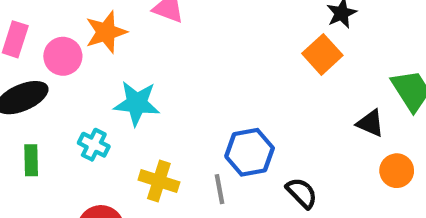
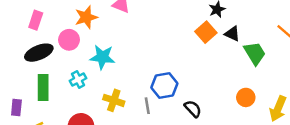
pink circle: (63, 56) -> (69, 40), moved
black triangle: (370, 123) -> (232, 34), moved
cyan cross: (94, 145) -> (78, 80), turned 35
green rectangle: (31, 160) -> (43, 87), size x1.5

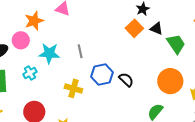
orange circle: (246, 97) -> (170, 81), size x1.6
yellow cross: (114, 100) -> (73, 88), moved
gray line: (147, 106) -> (80, 51), moved
black semicircle: (193, 109) -> (126, 80), moved

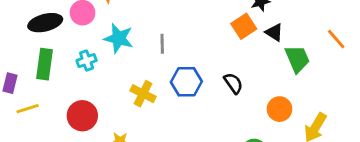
black semicircle: (126, 80) -> (233, 83), moved
orange circle: (170, 81) -> (280, 109), size x0.7

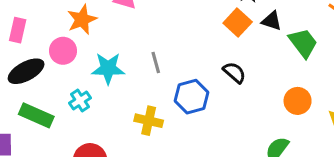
green rectangle: (44, 64) -> (36, 115), turned -60
black semicircle: (233, 83) -> (234, 72), moved

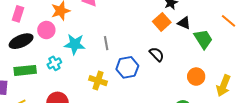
green rectangle: (36, 115) -> (25, 70), turned -35

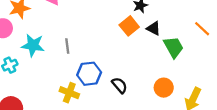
black semicircle: (157, 54) -> (119, 85), moved
yellow cross: (98, 81) -> (69, 93), moved

